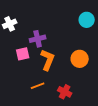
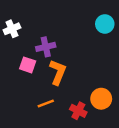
pink square: (23, 54) -> (28, 65), turned 32
orange circle: (80, 59) -> (101, 99), moved

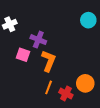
purple cross: (46, 47) -> (38, 40), turned 35
orange line: (46, 104) -> (49, 87), moved, turned -48

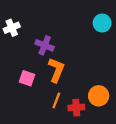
pink square: (23, 55) -> (27, 78), moved
red cross: (66, 94) -> (76, 108), turned -32

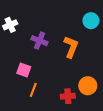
orange L-shape: (56, 70) -> (71, 47), moved
orange line: (56, 100) -> (33, 90), moved

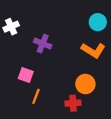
orange L-shape: (71, 47) -> (93, 50), moved, turned 100
orange circle: (88, 86) -> (85, 84), moved

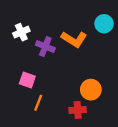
white cross: (11, 27) -> (21, 32), moved
orange L-shape: (93, 50) -> (74, 39), moved

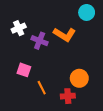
cyan circle: (104, 24) -> (87, 12), moved
orange line: (38, 103) -> (42, 88), moved, turned -48

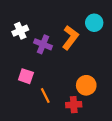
cyan circle: (87, 12) -> (94, 23), moved
orange L-shape: (65, 34) -> (70, 38), turned -85

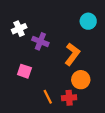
orange L-shape: (70, 38) -> (72, 54), moved
orange line: (45, 96) -> (48, 97), moved

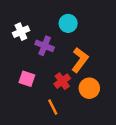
cyan circle: (88, 21) -> (68, 23), moved
red cross: (69, 98) -> (62, 81), moved, turned -32

